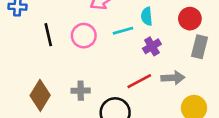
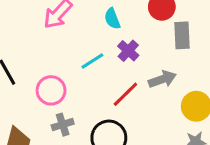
cyan line: (123, 31) -> (92, 61), moved
pink circle: (84, 36) -> (51, 90), moved

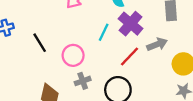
purple cross: (128, 51) -> (131, 24), size x1.5
cyan line: (92, 61) -> (104, 32), turned -30

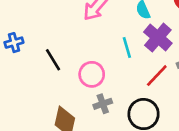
cyan line: (104, 32) -> (127, 48), turned -42

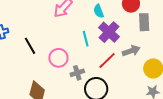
gray cross: (103, 104) -> (77, 73), moved

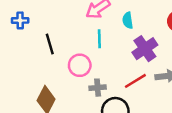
cyan semicircle: (99, 11) -> (128, 20), moved
cyan line: (86, 39) -> (99, 39), moved

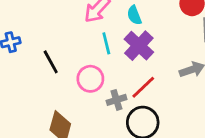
purple cross: (145, 49) -> (139, 46), moved
red line: (135, 81) -> (143, 87), moved

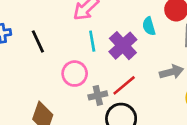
cyan semicircle: (134, 15) -> (149, 26), moved
black line: (51, 62) -> (38, 41), moved

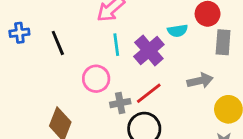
cyan semicircle: (149, 26) -> (178, 31), turned -84

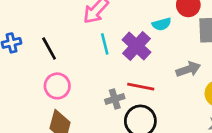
pink circle: (96, 79) -> (57, 86), moved
red line: (149, 93) -> (141, 87), turned 55

